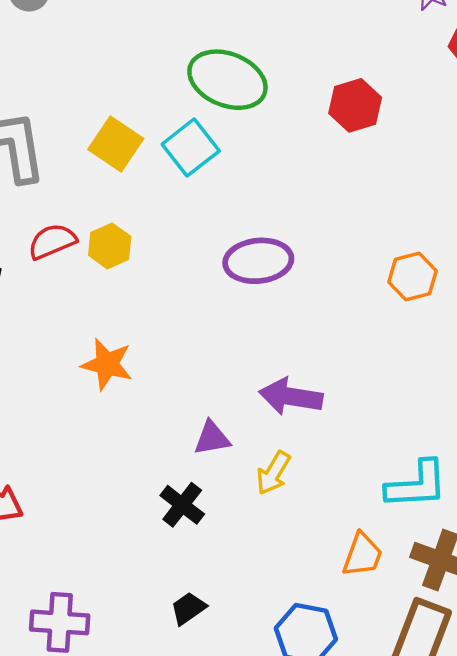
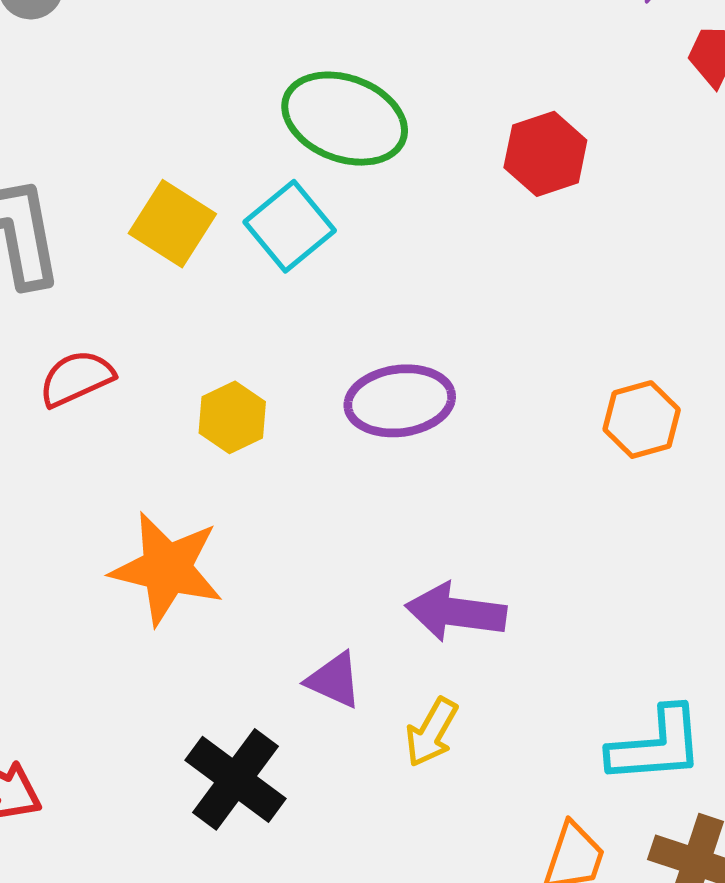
yellow hexagon: (110, 246) -> (232, 417), moved
orange star: (107, 364) -> (167, 569), size x1.4
purple triangle: (212, 438) -> (334, 680), turned 36
black cross: (182, 505) -> (235, 779), moved, size x1.4

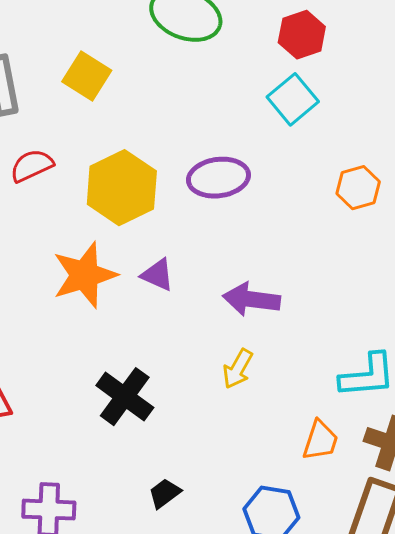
cyan square: (290, 226) -> (293, 99), moved
yellow hexagon: (232, 417) -> (122, 188), size x1.8
orange star: (167, 569) -> (85, 275), turned -30
purple triangle: (334, 680) -> (158, 275), moved

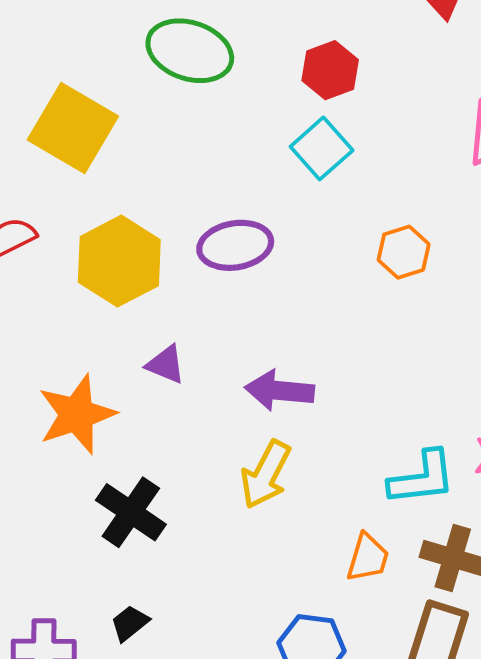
yellow square: (87, 76) -> (73, 128), size x1.5
orange star: (85, 275) -> (77, 414), moved
yellow arrow: (238, 369) -> (266, 475), size x1.4
black trapezoid: (165, 493) -> (130, 623), moved

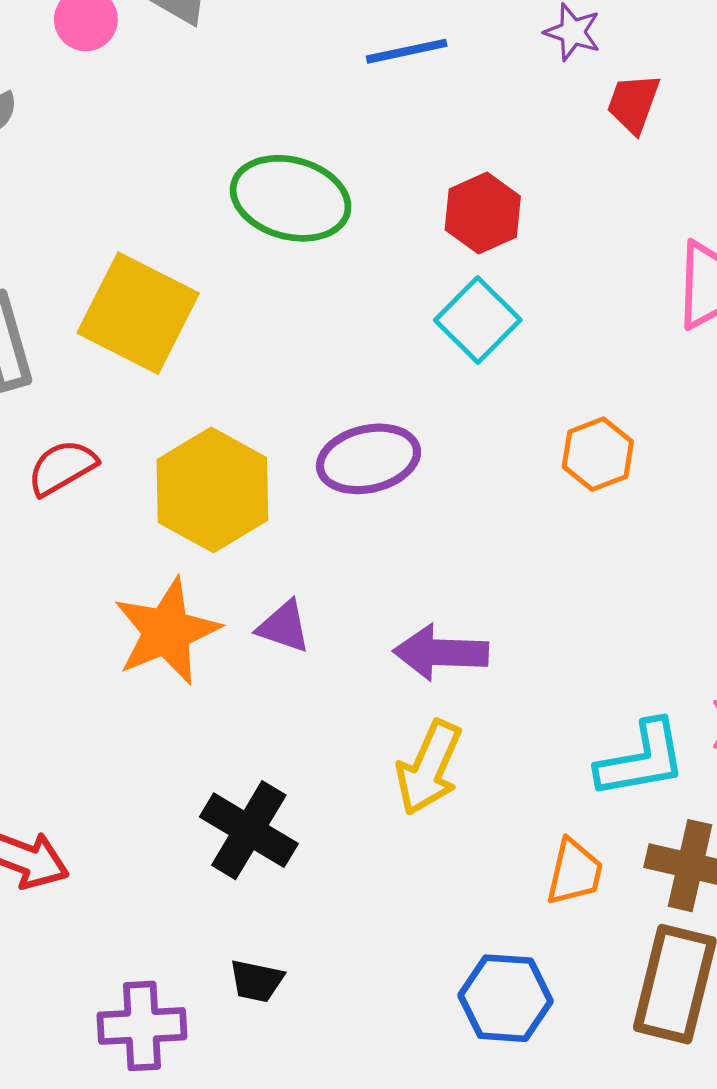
orange star: (77, 414) -> (167, 631), moved
black trapezoid: (130, 623) -> (257, 981), turned -126

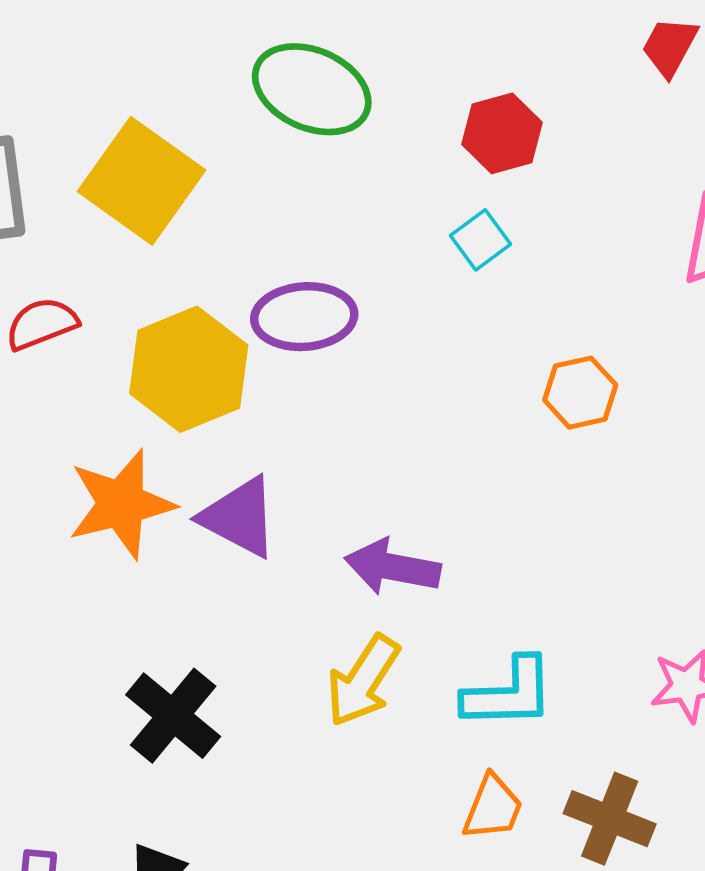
cyan square: (478, 320) -> (481, 240), size x0.7
purple ellipse: (368, 459) -> (304, 317), moved
purple triangle: (284, 627) -> (239, 517), size x1.5
cyan L-shape: (641, 759) -> (509, 693), moved

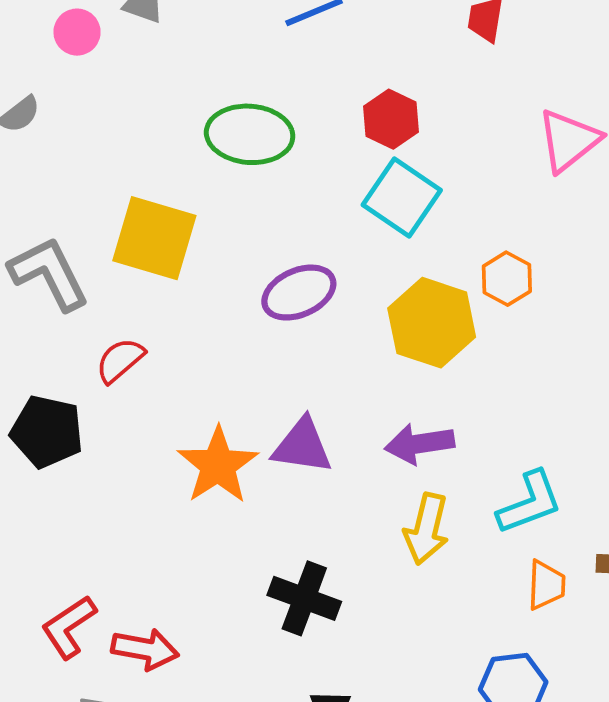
cyan square: (481, 240) -> (402, 198), size x1.8
yellow hexagon: (189, 369) -> (432, 323), moved

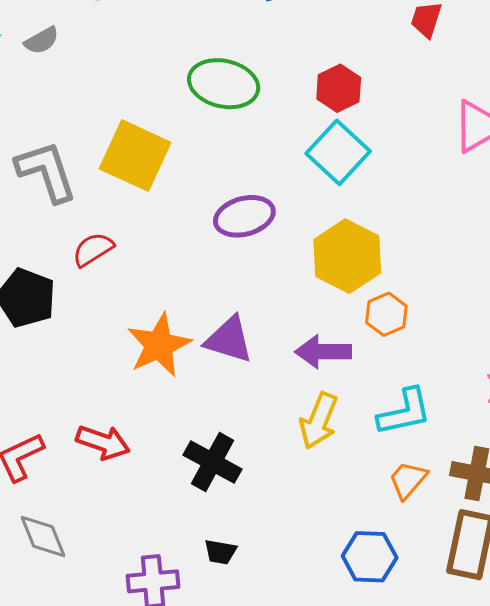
orange hexagon: (507, 279) -> (386, 314), moved
orange trapezoid: (546, 585) -> (408, 480), turned -150
red arrow: (145, 649) -> (103, 442), moved

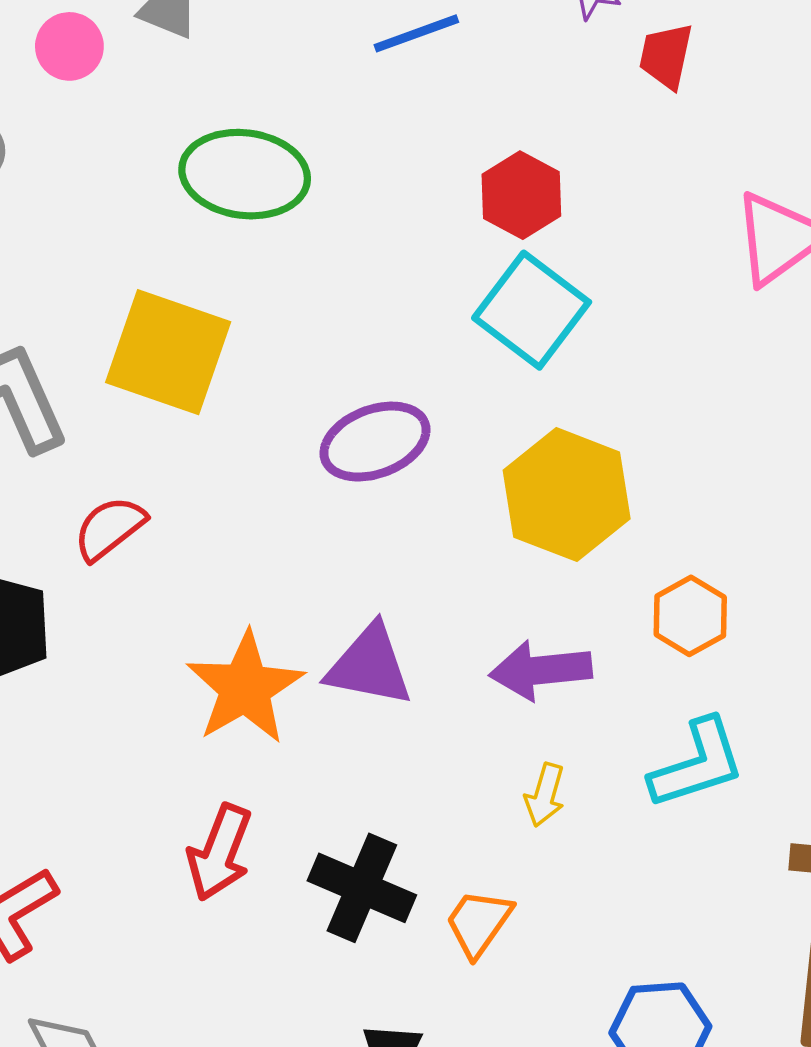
green ellipse: (224, 84) -> (245, 174), moved
orange hexagon: (386, 314) -> (690, 616), moved
yellow arrow: (319, 421) -> (545, 795), size x0.6
red arrow: (103, 442) -> (220, 852), moved, turned 98
orange trapezoid: (408, 480) -> (479, 923), moved

